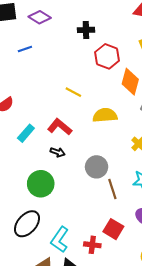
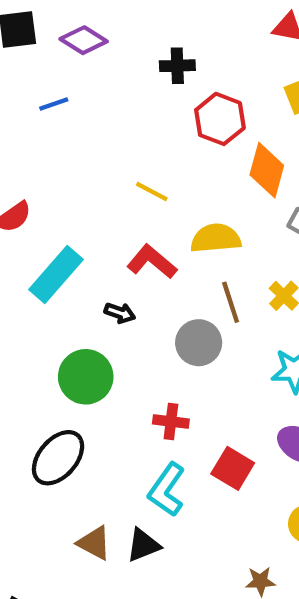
red L-shape: (60, 127) -> (152, 262), moved
cyan rectangle: (26, 133) -> (56, 275), size x1.5
brown line: (112, 189) -> (231, 302), moved
cyan L-shape: (60, 240) -> (167, 490), moved
red cross: (92, 245) -> (171, 422), moved

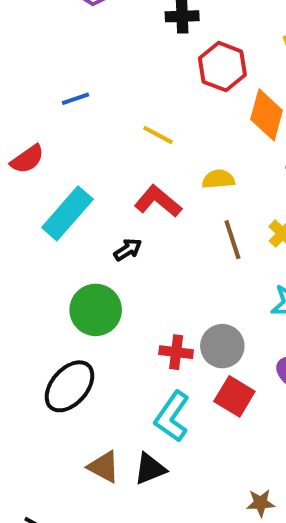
blue line: (54, 104) -> (76, 99), moved
yellow semicircle: (216, 238) -> (218, 179), size x0.7
black arrow: (120, 313) -> (128, 250), turned -52
gray circle: (199, 343) -> (222, 346), moved

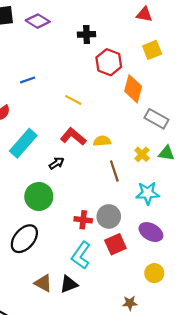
yellow semicircle: (218, 179) -> (102, 141), moved
brown line: (232, 240) -> (114, 171), moved
red square: (234, 396) -> (115, 244), turned 35

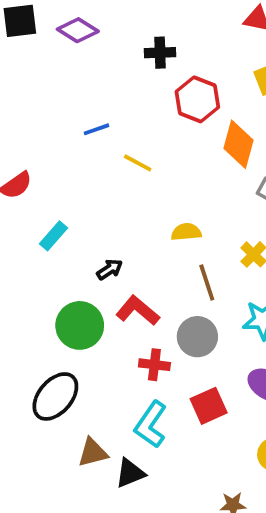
blue line: (28, 80) -> (97, 129), moved
red L-shape: (73, 137) -> (138, 311), moved
cyan rectangle: (23, 143) -> (54, 236), size x0.6
gray circle: (109, 216) -> (197, 337), moved
brown triangle: (43, 283) -> (93, 453), moved, turned -42

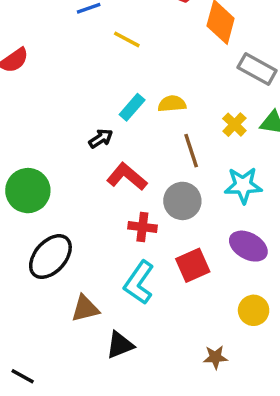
cyan rectangle: (54, 236) -> (132, 107), moved
green circle: (80, 325) -> (28, 191), moved
black triangle: (130, 473) -> (120, 345), moved

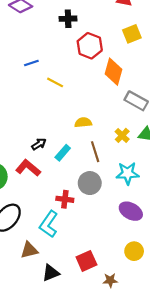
cyan rectangle: (132, 107) -> (63, 153), moved
red L-shape: (127, 177) -> (28, 168), moved
red square: (193, 265) -> (86, 261), moved
cyan L-shape: (139, 283) -> (49, 224), moved

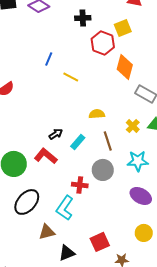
yellow square: (132, 34) -> (123, 28), moved
blue line: (31, 63) -> (49, 59), turned -48

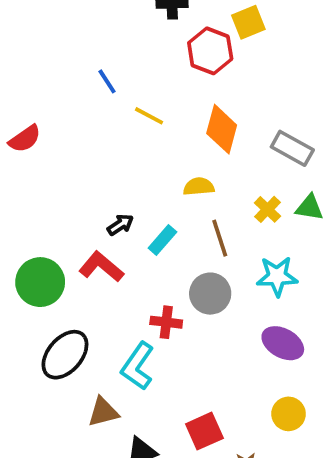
blue line: (49, 59) -> (107, 81), turned -56
orange diamond: (125, 67) -> (222, 129), moved

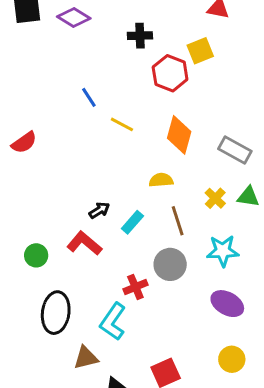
green circle: (40, 282) -> (36, 255), size x0.6
red cross: (166, 322) -> (135, 287), turned -30
black ellipse: (65, 355) -> (56, 313), turned -33

